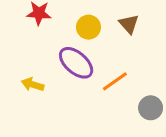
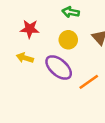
yellow arrow: (33, 85) -> (25, 58), moved

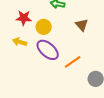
yellow circle: (68, 40) -> (44, 27), moved

